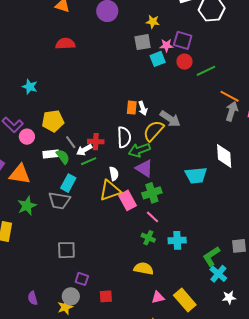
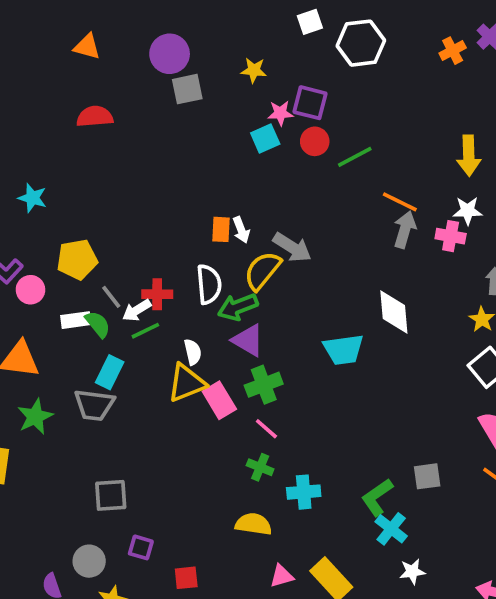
gray square: (143, 42) -> (187, 89), moved
cyan cross: (177, 240) -> (304, 492), moved
gray circle: (71, 296) -> (89, 561), moved

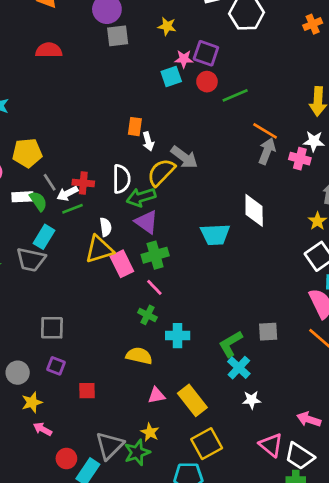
orange rectangle: (221, 229) -> (135, 127), moved
gray square: (111, 495) -> (52, 328), moved

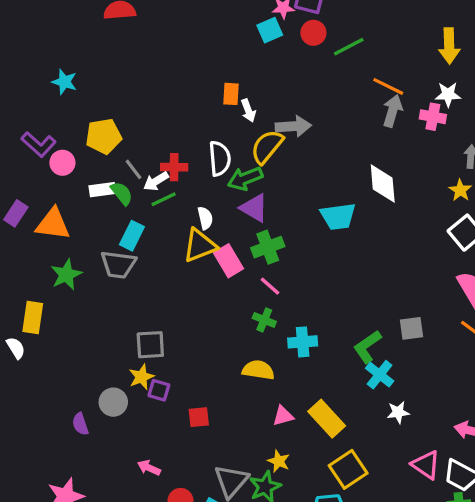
gray arrow: (184, 157) -> (293, 126), turned -36
yellow star: (32, 402) -> (141, 377), moved

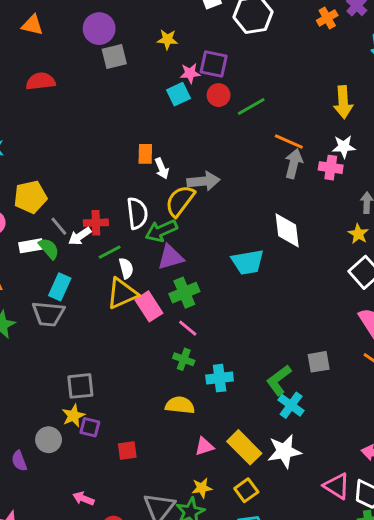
green line: (164, 199) -> (110, 252), moved
purple triangle: (254, 208) -> (170, 257), turned -44
white star: (398, 412) -> (284, 451), moved, size x1.6
yellow star: (279, 461) -> (202, 488), turned -30
yellow square: (348, 469) -> (246, 490), moved, size x0.7

